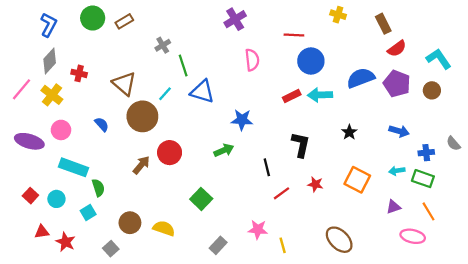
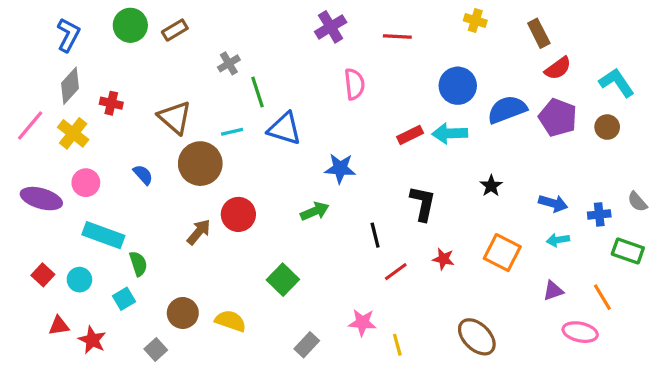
red line: (294, 35) -> (397, 36), moved
blue circle: (311, 61) -> (458, 86), moved
cyan line: (165, 94) -> (232, 132), turned 35
blue arrow: (399, 131) -> (553, 203), moved
green rectangle: (423, 179) -> (628, 251), moved

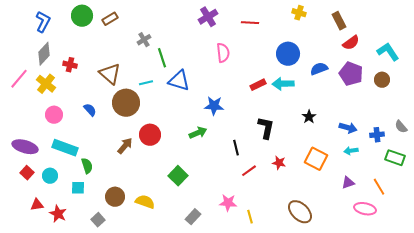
blue semicircle: (507, 110) -> (319, 69), size x0.7
purple ellipse: (41, 199) -> (25, 147), moved
cyan square: (124, 299) -> (78, 188), turned 32

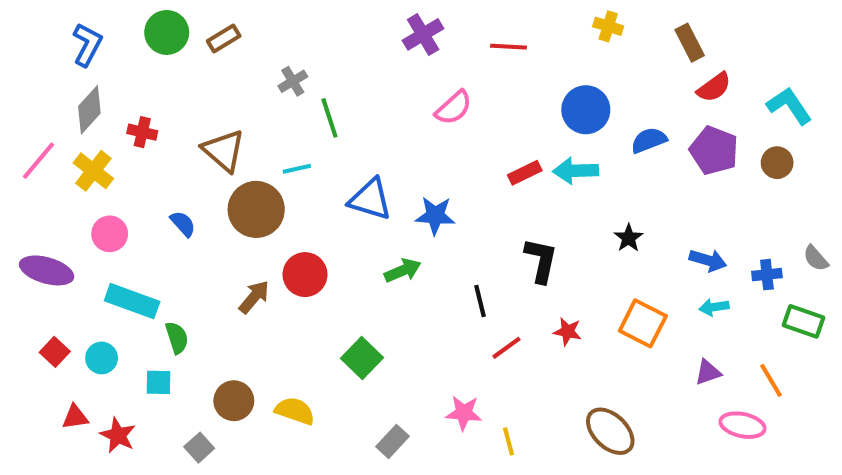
pink semicircle: (223, 53) -> (454, 108), turned 54
blue triangle: (179, 81) -> (370, 199), moved
purple ellipse: (25, 147) -> (47, 270), moved

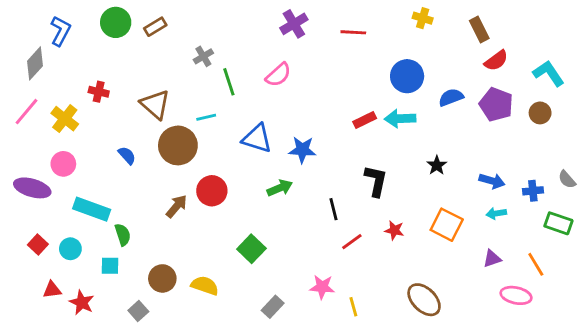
pink semicircle: (454, 108) -> (278, 75), moved
gray diamond: (89, 110) -> (35, 63), moved
pink circle: (110, 234) -> (63, 164), moved

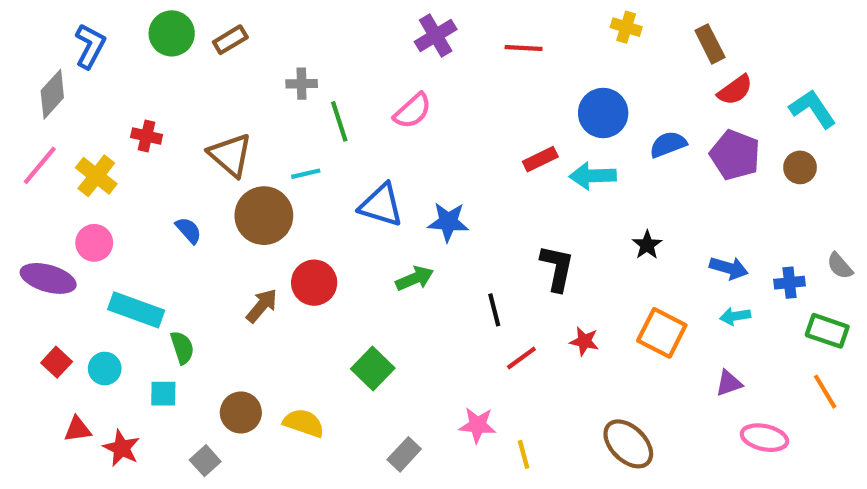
gray cross: (203, 56) -> (302, 84), turned 30
red rectangle: (365, 120) -> (540, 159), moved
orange line: (536, 264) -> (825, 392), moved

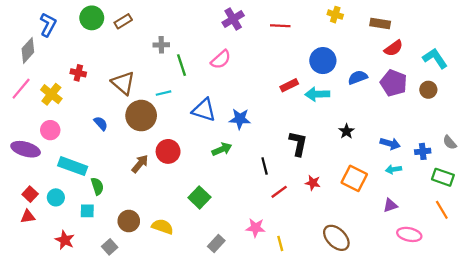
brown rectangle: (710, 44) -> (380, 24), turned -54
red triangle: (77, 429) -> (28, 217), moved

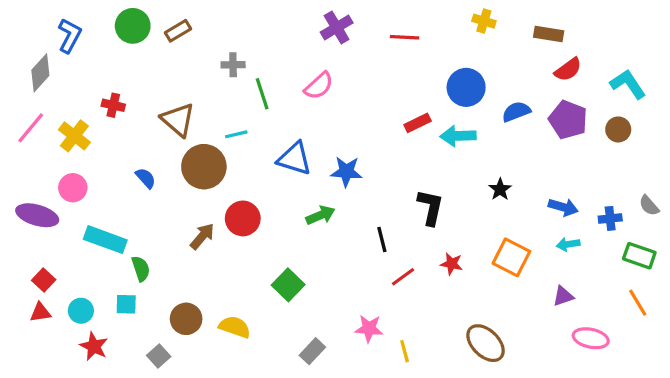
cyan circle: (56, 197) -> (81, 311), moved

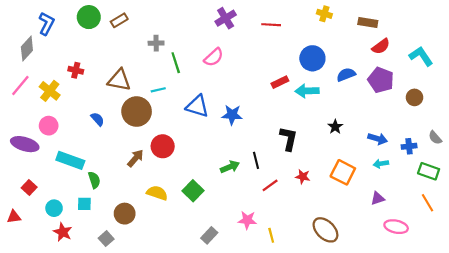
brown triangle: (178, 120) -> (119, 80), turned -30
brown circle: (618, 129) -> (414, 97), moved
green arrow: (320, 215) -> (230, 167), moved
red triangle: (40, 312) -> (14, 217), moved
yellow semicircle: (235, 327) -> (157, 193), moved

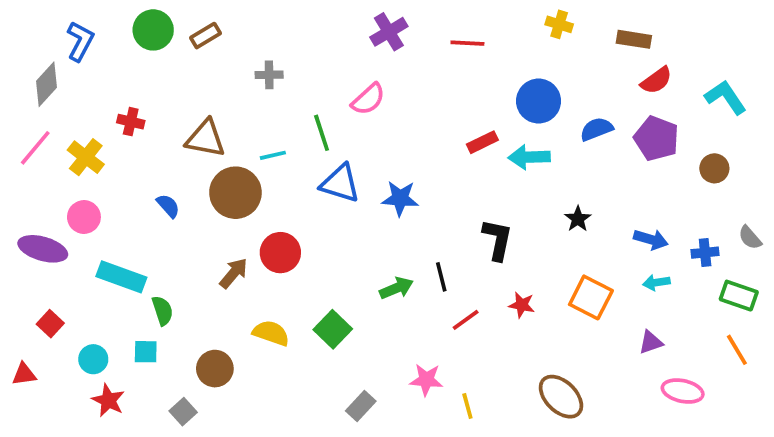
green line: (176, 63) -> (322, 133), moved

